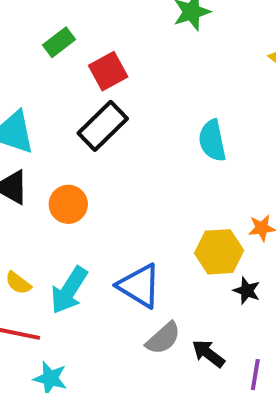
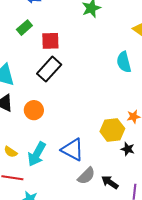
red square: (108, 71) -> (50, 41), turned 30
cyan semicircle: (212, 141) -> (124, 62), moved

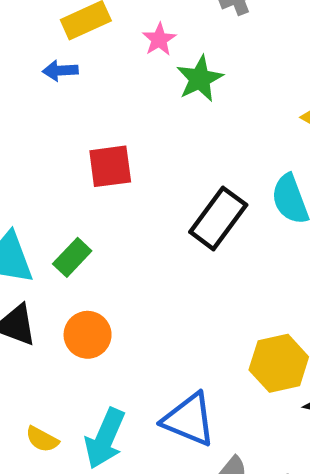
green rectangle: (24, 28) -> (72, 257), moved
black rectangle: (49, 69) -> (218, 218), moved

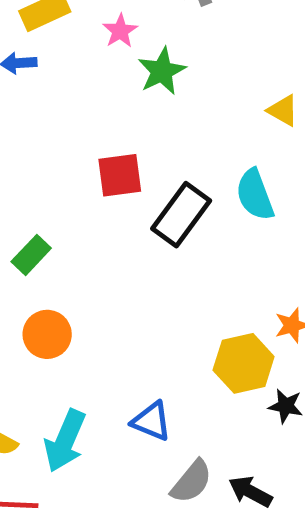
red square: (110, 166) -> (120, 175), moved
blue triangle: (189, 420) -> (151, 421), size x0.7

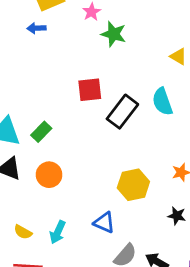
green star: (162, 71) -> (114, 34), turned -30
yellow hexagon: (244, 363) -> (133, 185), moved
cyan arrow: (65, 441) -> (58, 232), size x0.7

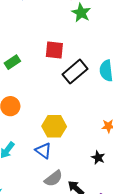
green rectangle: (41, 132) -> (12, 62), moved
yellow hexagon: (133, 185) -> (54, 126), moved

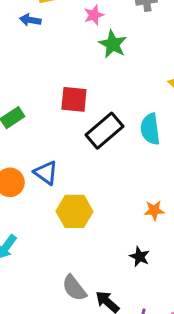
blue triangle: (43, 151) -> (46, 173), moved
gray semicircle: (53, 179) -> (74, 288), turned 90

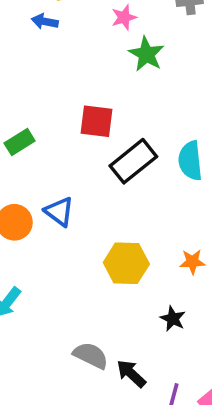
yellow hexagon: (74, 211) -> (126, 263), moved
gray semicircle: (74, 288) -> (91, 355), turned 152

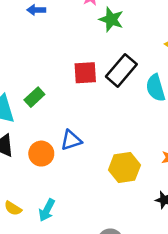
black rectangle: (133, 161) -> (121, 70), moved
blue triangle: (59, 212) -> (71, 140), turned -45

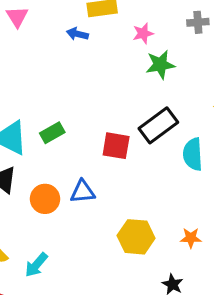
green star: (111, 20) -> (160, 65), turned 30
red square: (85, 73) -> (116, 146), moved

